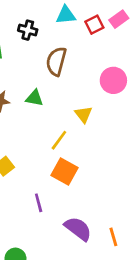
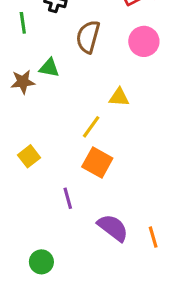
pink circle: (113, 80) -> (144, 41), moved
green triangle: (34, 98) -> (49, 68), moved
yellow triangle: (83, 114) -> (119, 97), turned -48

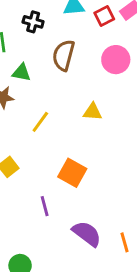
green triangle: (49, 68) -> (21, 73), moved
yellow line: (91, 127) -> (40, 122), moved

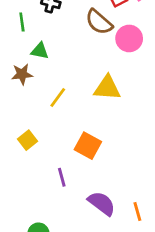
brown semicircle: (64, 55) -> (99, 22), moved, turned -64
yellow triangle: (93, 112) -> (107, 88), size x1.5

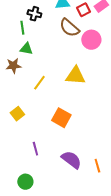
green line: (22, 22) -> (22, 28), moved
purple line: (62, 177) -> (35, 149), moved

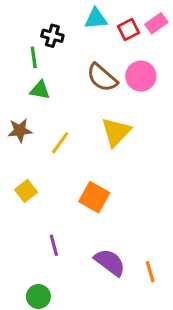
brown semicircle: (69, 28) -> (102, 78), moved
brown star: (13, 66) -> (20, 130), moved
yellow triangle: (75, 76) -> (116, 132), turned -50

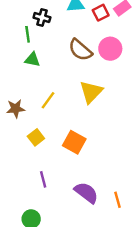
brown star: (20, 130) -> (16, 109), moved
yellow square: (26, 191) -> (36, 137), moved

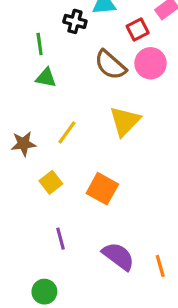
red square: (101, 13) -> (138, 30), moved
black cross: (42, 17) -> (75, 21), moved

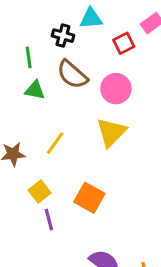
pink circle: (151, 63) -> (116, 89), moved
brown semicircle: (110, 65) -> (72, 75), moved
purple line: (60, 239) -> (49, 220), moved

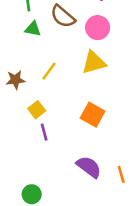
yellow triangle: (111, 132) -> (94, 62), turned 30
orange square: (89, 198) -> (93, 115), moved

